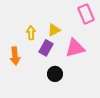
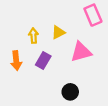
purple rectangle: (46, 48) -> (43, 61), moved
black circle: (55, 74) -> (70, 92), moved

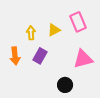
pink rectangle: (93, 15) -> (78, 22), moved
pink triangle: (81, 52) -> (83, 59), moved

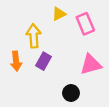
yellow triangle: (54, 30) -> (59, 14), moved
yellow arrow: (31, 33) -> (34, 36), size x1.5

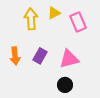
yellow arrow: (34, 36) -> (31, 19), moved
pink triangle: (91, 64) -> (69, 59), moved

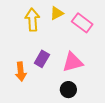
pink rectangle: (78, 22) -> (82, 23), turned -30
orange arrow: (15, 56) -> (21, 72), moved

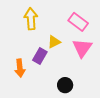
yellow triangle: (57, 13) -> (54, 42), moved
pink triangle: (73, 62) -> (82, 48), moved, turned -40

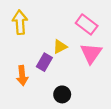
yellow arrow: (31, 19) -> (20, 22), moved
black circle: (65, 85) -> (62, 94), moved

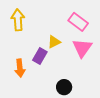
black circle: (62, 94) -> (64, 87), moved

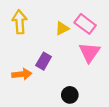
yellow triangle: (54, 42) -> (62, 28), moved
orange arrow: (20, 68) -> (22, 74), turned -90

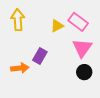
black circle: (70, 95) -> (84, 72), moved

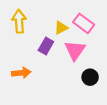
pink triangle: (82, 48) -> (75, 50), moved
purple rectangle: (40, 56) -> (46, 46), moved

